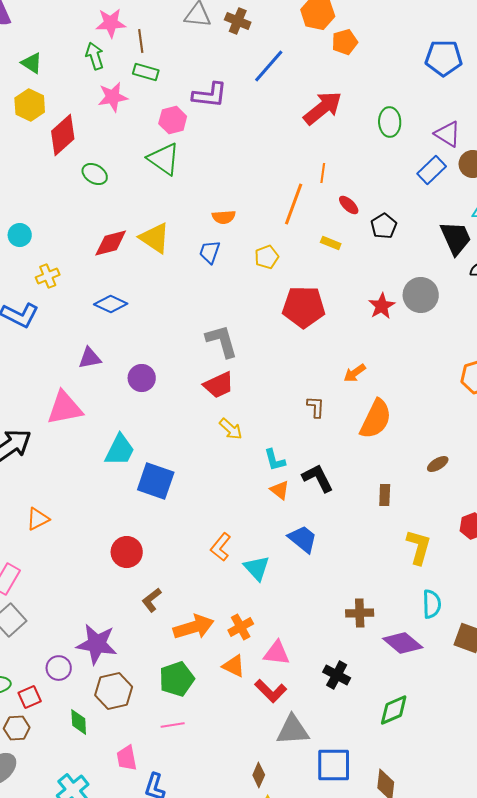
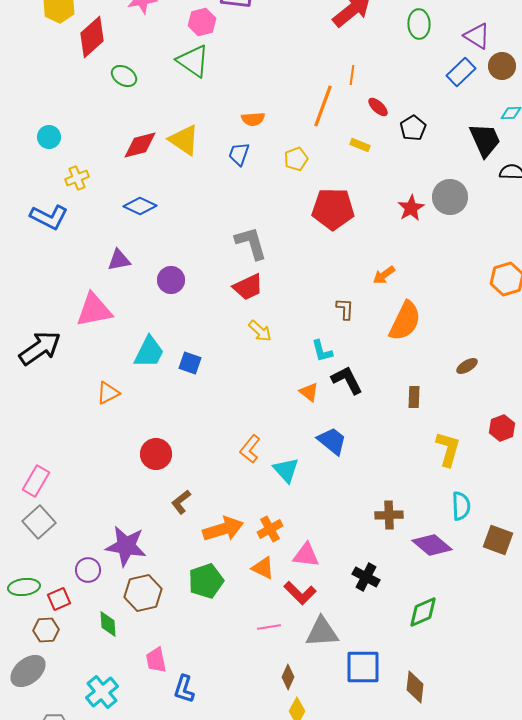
cyan L-shape: (275, 460) -> (322, 351), moved
blue square: (156, 481) -> (190, 363), moved, size x0.6
orange triangle: (38, 519) -> (108, 393), moved
pink line: (173, 725) -> (269, 627), moved

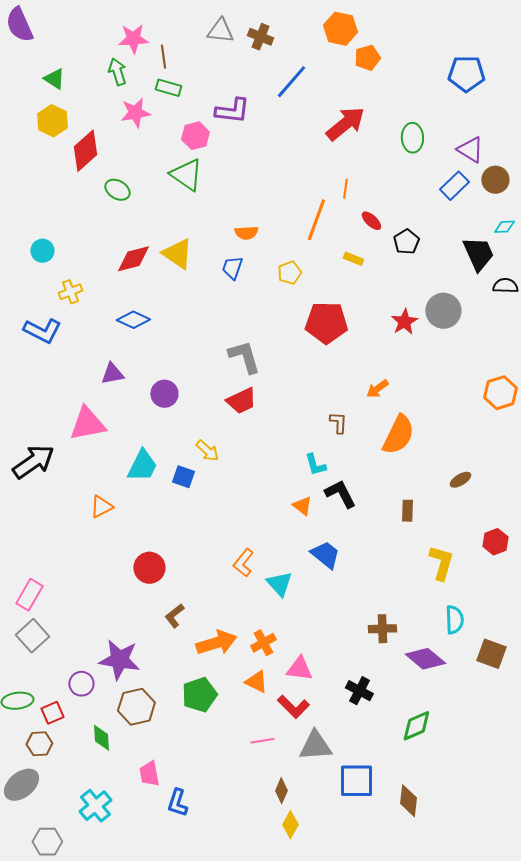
yellow arrow: (260, 331) -> (207, 451), moved

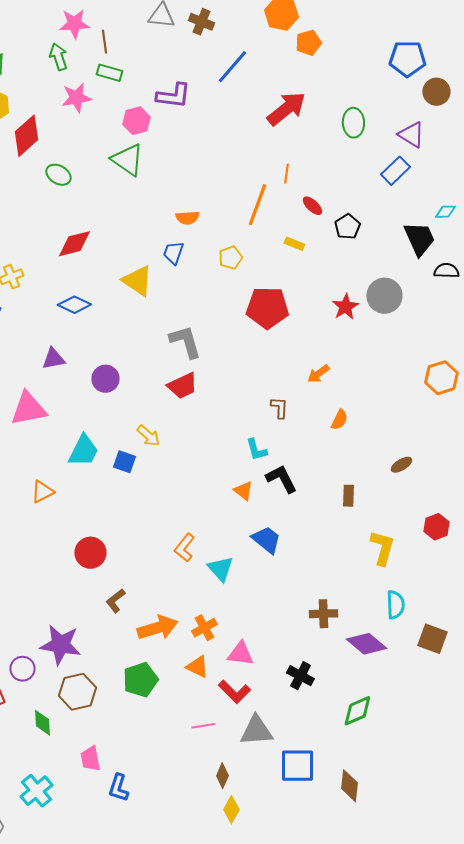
brown circle: (495, 180) -> (436, 92), moved
yellow triangle: (177, 254) -> (137, 281), moved
orange semicircle: (398, 435) -> (339, 420), size x0.5

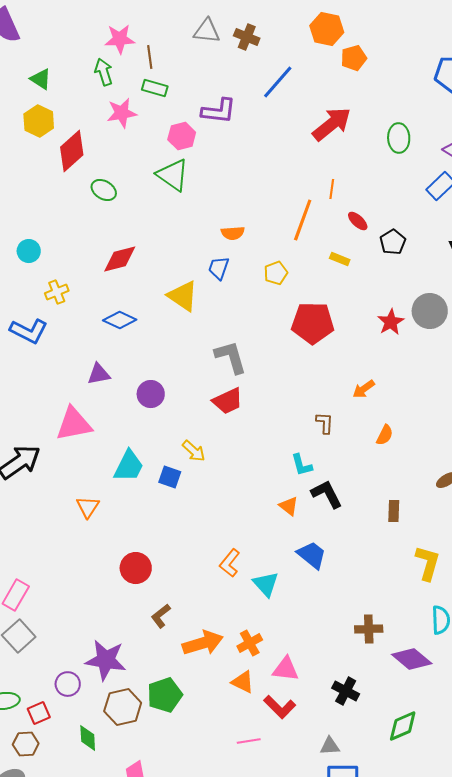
orange triangle: (42, 492) -> (88, 507), turned -30
green pentagon: (140, 680) -> (165, 695), moved
gray triangle: (256, 731) -> (330, 746), moved, size x0.6

